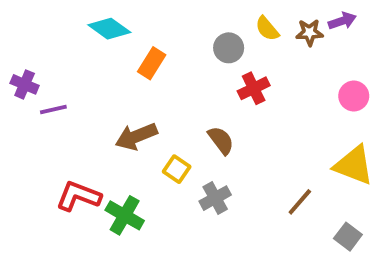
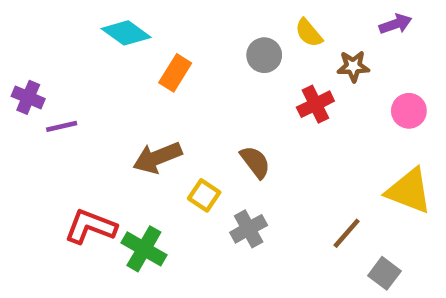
brown star: (309, 32) -> (353, 66), moved
red cross: (254, 88) -> (315, 104), moved
gray square: (348, 237) -> (384, 273), moved

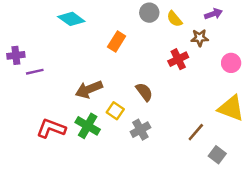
purple arrow: (396, 24) -> (213, 14), moved
gray circle: (264, 55) -> (149, 13), moved
orange rectangle: (175, 73) -> (117, 42), moved
purple cross: (28, 97) -> (16, 55), turned -30
green cross: (144, 249) -> (88, 126), moved

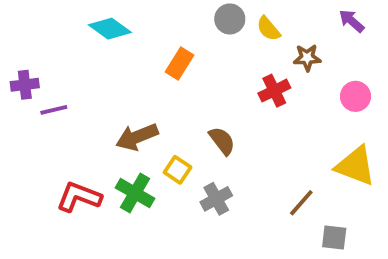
purple arrow: (213, 14) -> (352, 21), moved, turned -120
gray square: (217, 155) -> (334, 238), turned -30

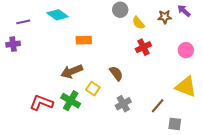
yellow semicircle: (268, 29) -> (138, 23), moved
brown star: (307, 58) -> (165, 17), moved
orange rectangle: (179, 63) -> (84, 40), moved, turned 56
purple line: (54, 110) -> (23, 22), moved
gray cross: (216, 199) -> (123, 104), moved

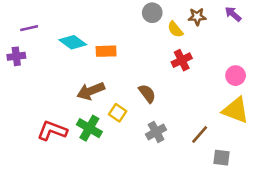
cyan diamond: (58, 15) -> (73, 42), moved
brown star: (165, 17) -> (197, 17), moved
pink circle: (186, 50) -> (236, 76), moved

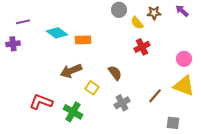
green cross: (89, 128) -> (73, 112), moved
brown line: (200, 135) -> (155, 96), moved

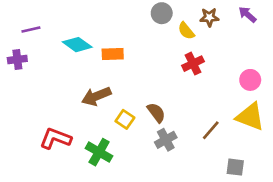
brown semicircle: (115, 73) -> (156, 113), moved

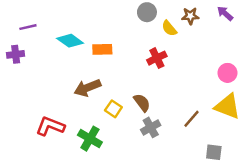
red cross: (193, 64) -> (157, 58), moved

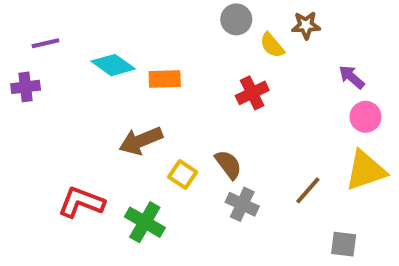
purple arrow: (225, 13) -> (352, 77), moved
yellow triangle: (227, 106) -> (366, 170), turned -40
gray cross: (151, 127) -> (242, 204), turned -36

